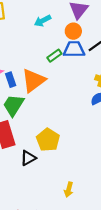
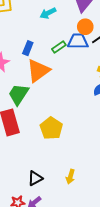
orange circle: (73, 31) -> (85, 27), moved
blue rectangle: (11, 80) -> (28, 48), moved, turned 40
black triangle: (28, 158) -> (35, 178), moved

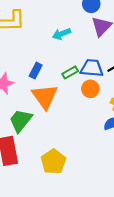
orange circle: (85, 27) -> (90, 89), moved
orange triangle: (38, 71) -> (45, 97), turned -35

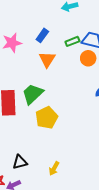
orange triangle: (45, 97) -> (47, 59), size x0.7
green trapezoid: (21, 121) -> (33, 94), moved

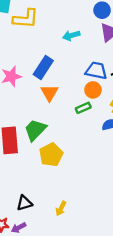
blue rectangle: (42, 35) -> (43, 67), size x1.5
green rectangle: (72, 41) -> (83, 108), moved

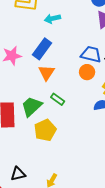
cyan arrow: (71, 35) -> (52, 19), moved
green rectangle: (83, 108) -> (58, 99), moved, turned 56

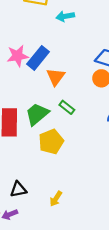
blue rectangle: (42, 49) -> (38, 58), moved

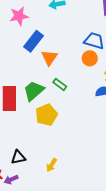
pink star: (18, 56) -> (19, 16), moved

